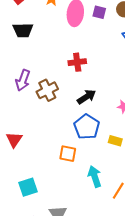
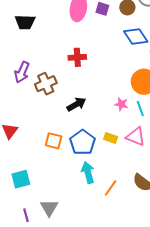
black arrow: (87, 97) -> (76, 104), moved
blue pentagon: (87, 127) -> (83, 142), moved
orange square: (68, 154) -> (54, 141), moved

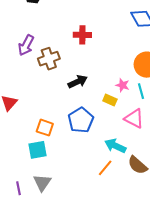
yellow rectangle: (111, 138) -> (110, 100), moved
orange square: (54, 141) -> (45, 128), moved
cyan arrow: (88, 173) -> (115, 146), moved, turned -55
cyan square: (21, 179) -> (38, 150), moved

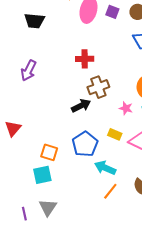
brown cross: (49, 59) -> (98, 87), moved
yellow rectangle: (110, 100) -> (115, 134), moved
cyan arrow: (115, 146) -> (105, 168), moved

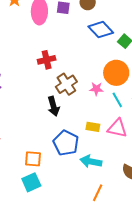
black arrow: (81, 106) -> (53, 106), turned 114
pink star: (126, 108) -> (96, 89), moved
orange line: (110, 191) -> (98, 193), moved

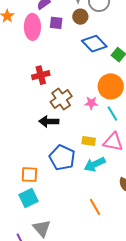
black arrow: (53, 106) -> (49, 121), turned 108
cyan arrow: (91, 161) -> (95, 164), moved, turned -35
orange line: (98, 193) -> (95, 207), turned -54

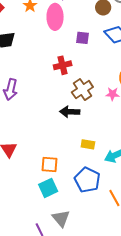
purple square: (56, 23) -> (83, 38), moved
yellow rectangle: (89, 141) -> (88, 144), moved
blue pentagon: (62, 158) -> (87, 180), moved

